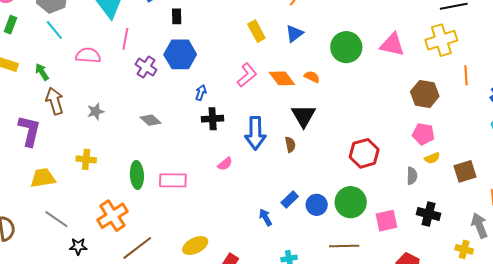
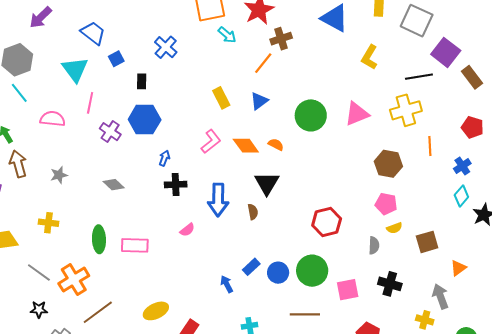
pink triangle: (392, 45) -> (357, 114), turned -36
gray line: (56, 219) -> (39, 272), moved

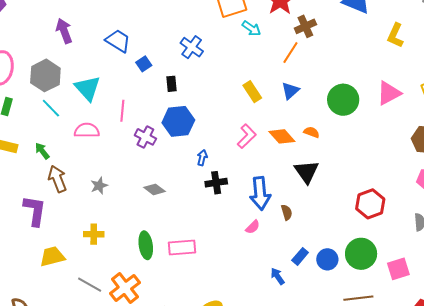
purple arrow: (41, 17) -> (64, 31), turned 120
cyan triangle: (75, 69) -> (88, 88), moved
brown semicircle: (253, 212) -> (287, 212), moved
pink semicircle: (187, 230) -> (253, 227), moved

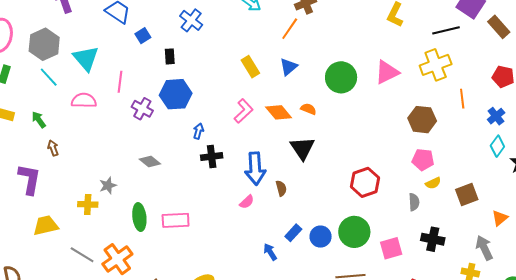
brown arrow: (57, 179) -> (53, 148), size x0.6
gray star: (99, 186) -> (108, 185), moved

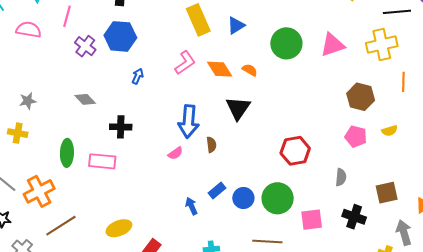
yellow rectangle: (250, 67) -> (198, 20), size x1.4
black cross: (212, 157) -> (121, 127), moved
yellow semicircle: (433, 183) -> (390, 131), moved
gray star: (108, 185) -> (28, 101), moved
brown square: (467, 195) -> (387, 193), moved

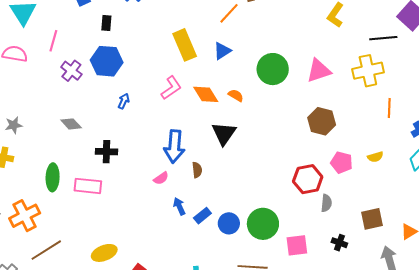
brown hexagon: (361, 97) -> (322, 121), moved
red hexagon: (295, 151) -> (308, 179), moved
blue arrow: (191, 206) -> (179, 206), moved
black cross: (354, 217) -> (339, 243), size x0.7

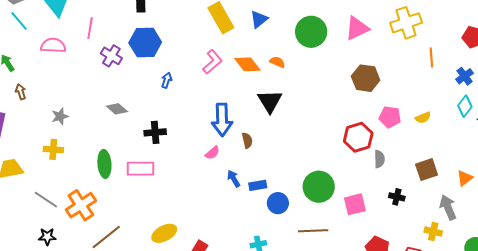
yellow semicircle: (375, 157) -> (423, 118), moved
blue rectangle: (202, 216) -> (258, 185), turned 36
blue circle: (229, 223) -> (278, 203), moved

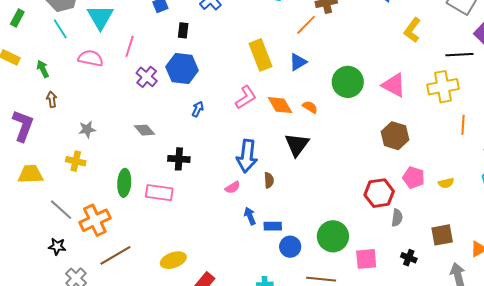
pink triangle: (357, 28) -> (394, 85), turned 44

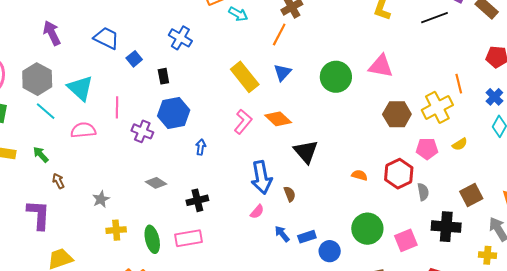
yellow cross: (443, 87) -> (437, 107), moved
orange semicircle: (310, 107) -> (359, 175), moved
yellow cross: (76, 161) -> (116, 230), moved
black cross: (409, 258) -> (446, 227), size x1.8

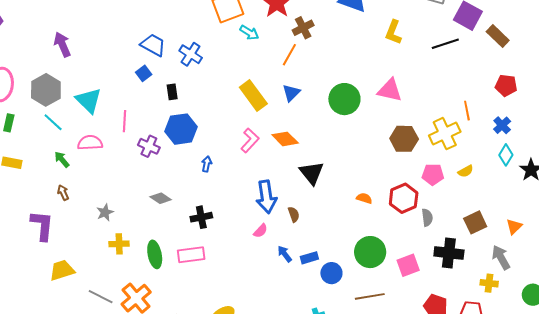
blue trapezoid: (106, 38) -> (153, 45), moved
green arrow: (41, 155) -> (62, 159), moved

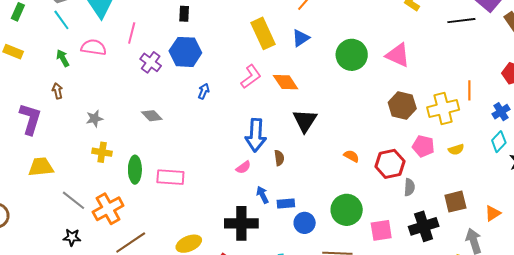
black cross: (201, 217) -> (241, 223), moved, size x1.5
black cross: (449, 253) -> (424, 226), turned -36

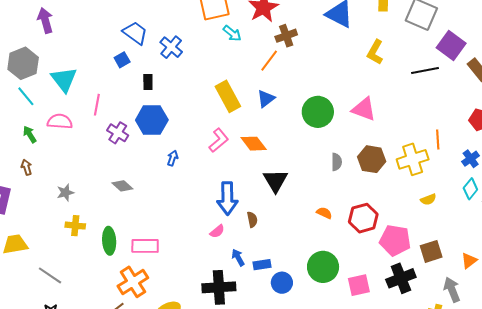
pink pentagon: (423, 146) -> (395, 240), moved, size x1.4
gray semicircle: (409, 187) -> (337, 162), moved
orange cross: (108, 209) -> (133, 282), moved

